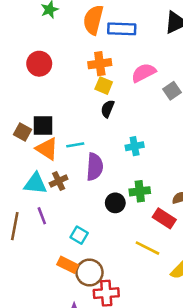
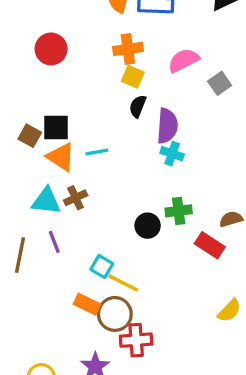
cyan cross: (135, 146) -> (172, 154), turned 30
purple semicircle: (95, 167) -> (167, 126), moved
yellow line: (147, 248) -> (123, 283), moved

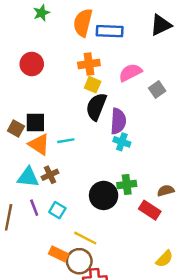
black semicircle: (138, 106) -> (96, 107), size x1.6
black circle: (148, 226) -> (104, 195), size x1.5
cyan square: (102, 267) -> (57, 210), moved

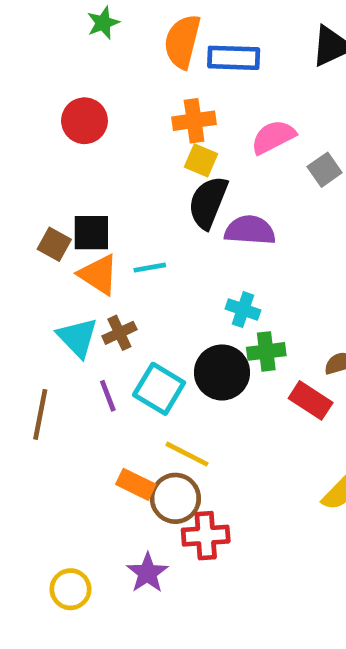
purple semicircle: (118, 121) -> (250, 230), turned -90
cyan cross: (122, 142) -> (243, 310), moved
cyan triangle: (28, 177) -> (77, 337), turned 40
purple line: (34, 208) -> (108, 396), moved
cyan square: (57, 210) -> (159, 389), moved, size x1.5

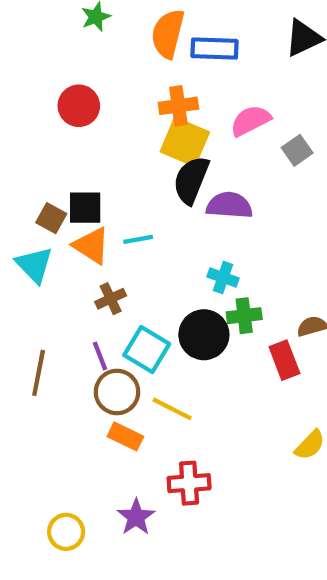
yellow square: (201, 160) -> (185, 142), size x1.6
cyan triangle: (77, 337) -> (34, 265), moved
red rectangle: (311, 400) -> (284, 360), turned 36
brown circle: (175, 498) -> (117, 392), moved

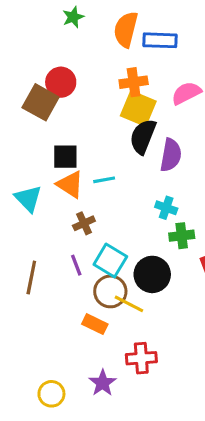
purple semicircle: (229, 205) -> (171, 155), turned 96
brown square: (51, 218) -> (41, 102), moved, size x1.6
black circle: (204, 335) -> (152, 274), moved
brown circle: (117, 392) -> (110, 291), moved

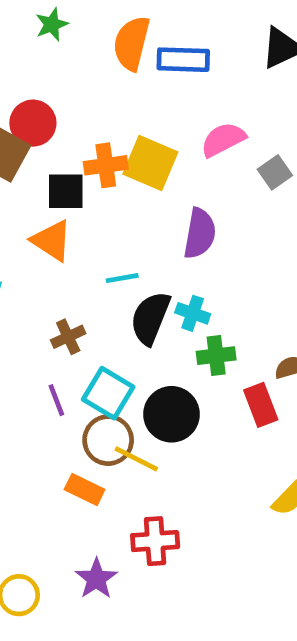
orange cross: (134, 82) -> (106, 165), moved
black semicircle: (143, 136) -> (150, 318), moved
black square: (65, 157) -> (66, 191), moved
cyan line: (104, 180) -> (122, 278), moved
orange triangle: (70, 184) -> (52, 240), moved

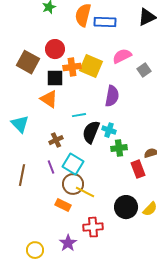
red circle: (33, 123) -> (55, 49), moved
black circle: (171, 414) -> (126, 207), moved

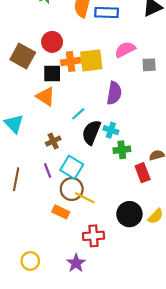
yellow square: (91, 66) -> (91, 60), turned -30
gray square: (144, 70) -> (149, 65), turned 32
cyan line: (79, 115) -> (78, 114), turned -32
purple star: (68, 243) -> (76, 263), moved

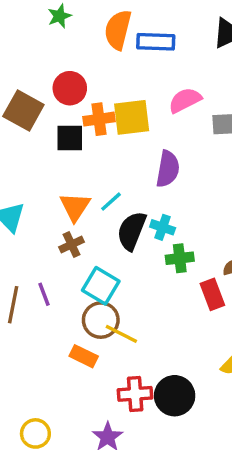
orange triangle: (46, 96) -> (75, 207), moved, turned 30
purple line: (48, 170) -> (44, 294), moved
black circle: (129, 214) -> (175, 396), moved

